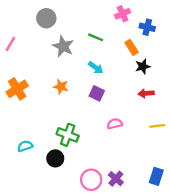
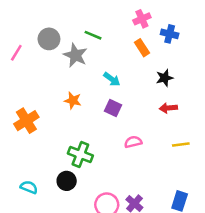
gray circle: (46, 18) -> (49, 39), moved
green line: (96, 37) -> (93, 35), moved
orange rectangle: (132, 47) -> (142, 48), moved
orange cross: (17, 89) -> (26, 121), moved
cyan semicircle: (25, 146) -> (29, 187), moved, turned 40

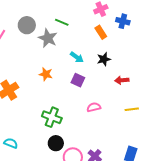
black star: (165, 78) -> (104, 59), moved
black circle: (67, 181) -> (56, 143), moved

